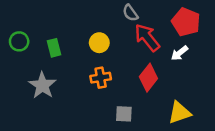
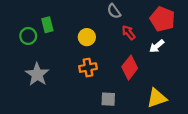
red arrow: (147, 38) -> (129, 33), size x0.6
green circle: (19, 41) -> (28, 36), moved
green rectangle: (54, 48) -> (47, 25), moved

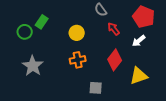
green rectangle: (47, 25) -> (42, 22), turned 48
yellow triangle: (157, 98) -> (139, 76), moved

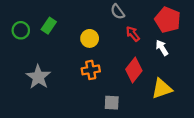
green circle: (25, 32) -> (21, 30), moved
white arrow: (139, 41) -> (162, 48), turned 96

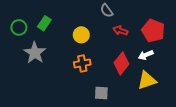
red pentagon: (168, 20) -> (153, 31), moved
red arrow: (133, 34) -> (120, 31), turned -32
white arrow: (162, 48) -> (146, 55), moved, turned -80
gray star: (38, 77) -> (35, 53), moved

